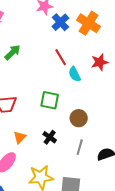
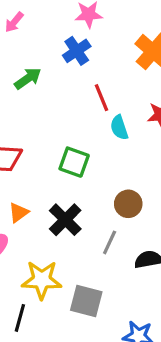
blue cross: (60, 22) -> (77, 51), moved
brown circle: (79, 118) -> (128, 204), moved
black cross: (50, 137) -> (65, 220), size x1.5

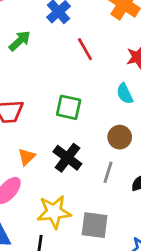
cyan semicircle: (119, 128) -> (125, 94), moved

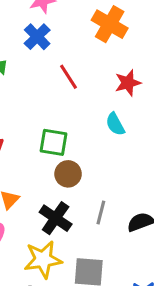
brown circle: (120, 137) -> (68, 174), moved
black cross: (67, 158) -> (56, 218), moved

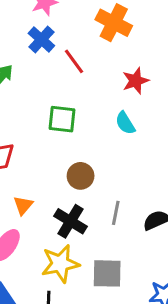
red line: (69, 77) -> (74, 61), moved
green square: (54, 142) -> (62, 119), moved

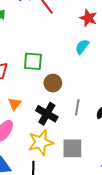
red star: (135, 81) -> (88, 18), turned -30
green square: (62, 119) -> (33, 61), moved
cyan semicircle: (125, 123) -> (82, 47), turned 70

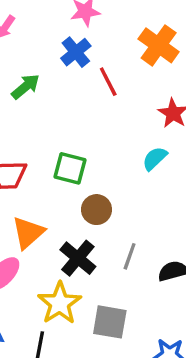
orange triangle: (15, 104) -> (28, 233), size x1.5
yellow star: (41, 142) -> (60, 303), turned -30

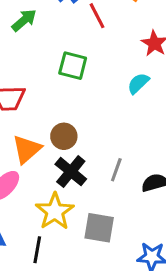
green square: (70, 168) -> (73, 66), moved
brown circle: (96, 210) -> (64, 136), moved

